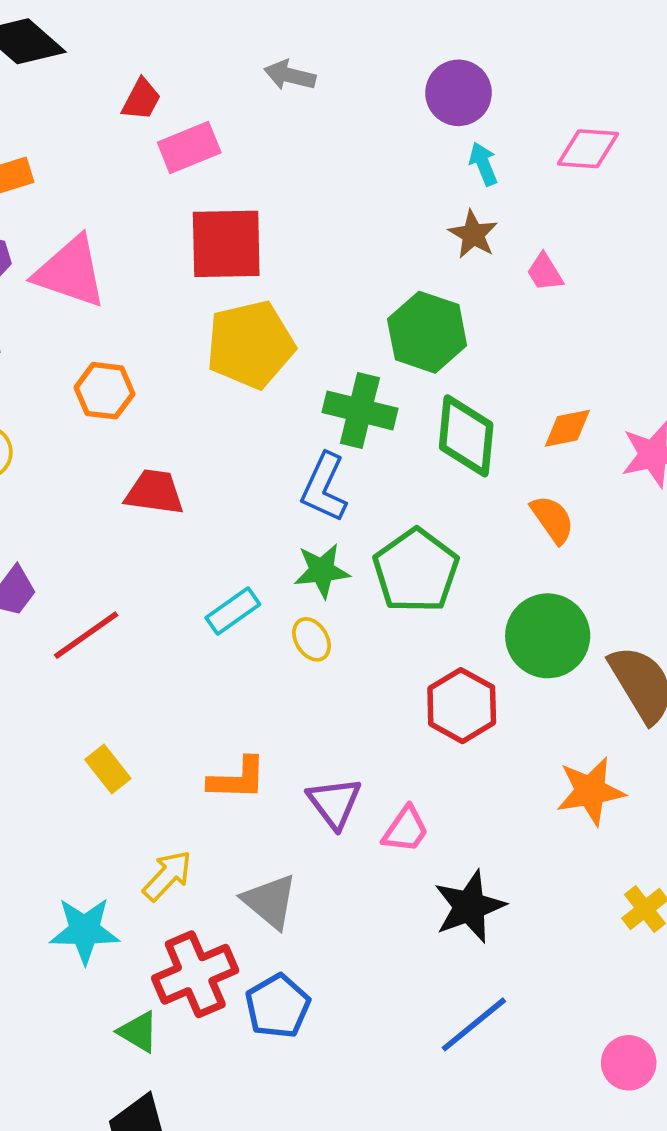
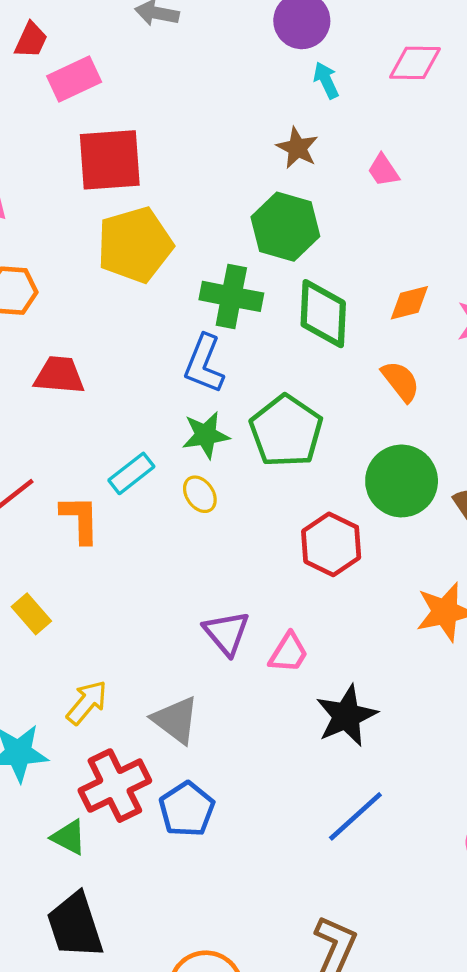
brown star: (473, 234) -> (297, 148), moved
orange L-shape: (237, 779) -> (80, 519), moved, turned -90

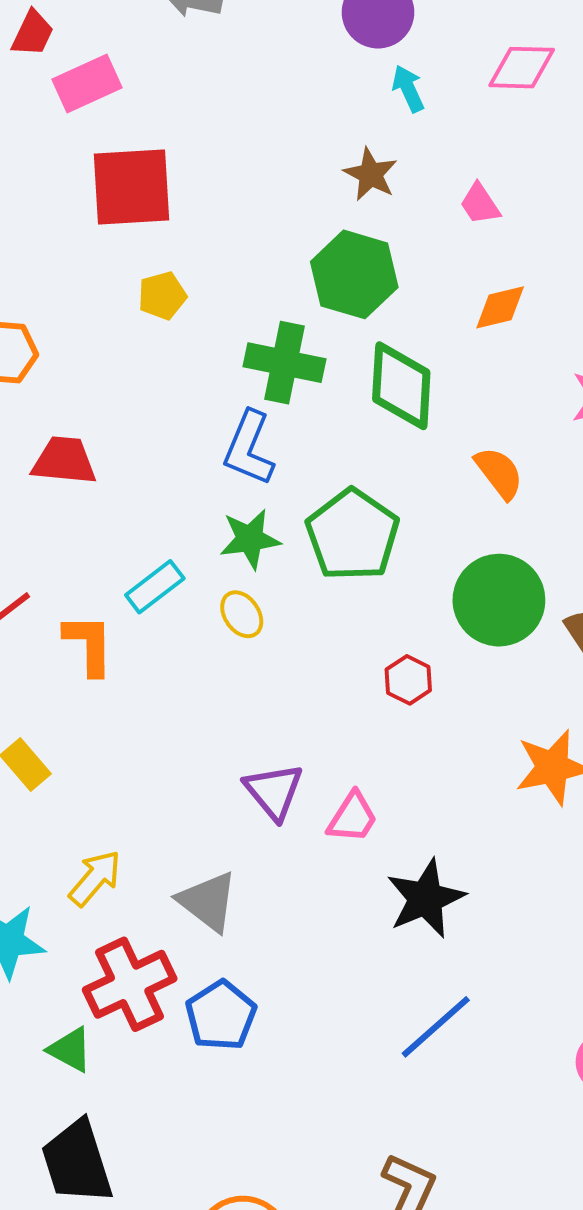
yellow pentagon: (135, 245) -> (162, 296), size x0.5
orange diamond: (409, 303) -> (500, 307), moved
red hexagon: (331, 544) -> (408, 680), size x0.6

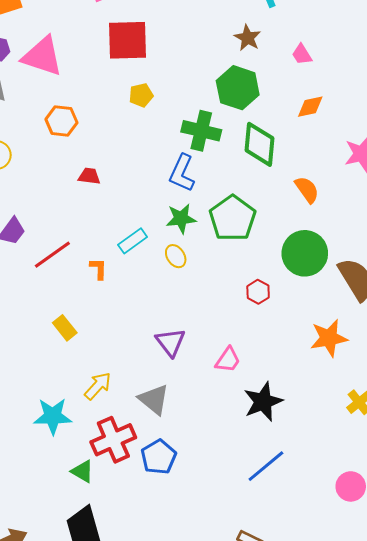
red trapezoid: (64, 461) -> (89, 176), size x0.7
orange L-shape: (89, 644) -> (98, 269), size x0.7
purple triangle: (274, 791) -> (170, 342), moved

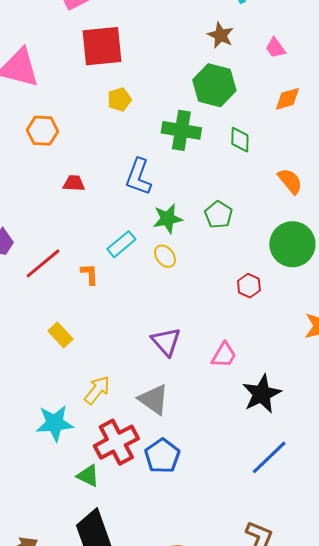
green diamond: (259, 144) -> (240, 140), size x0.6
blue L-shape: (182, 173) -> (139, 177), moved
green pentagon: (233, 218) -> (219, 215), size x0.6

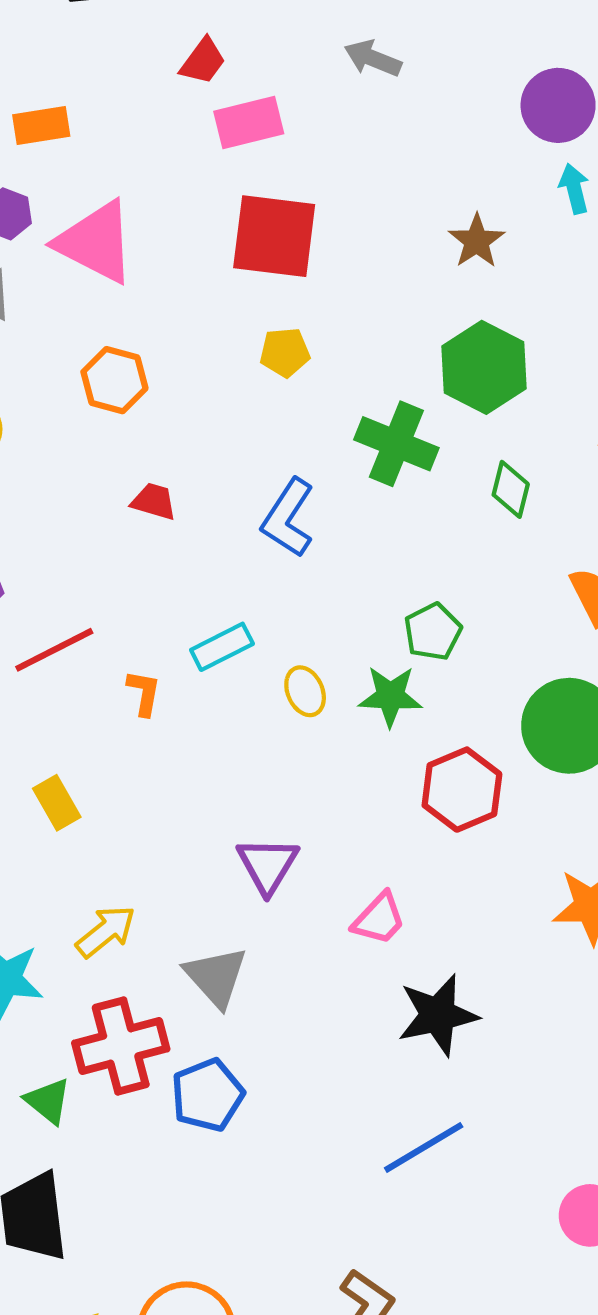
brown star: (221, 35) -> (477, 241), moved
green star: (168, 219) -> (390, 696), moved
red hexagon: (249, 286) -> (462, 790), size x1.6

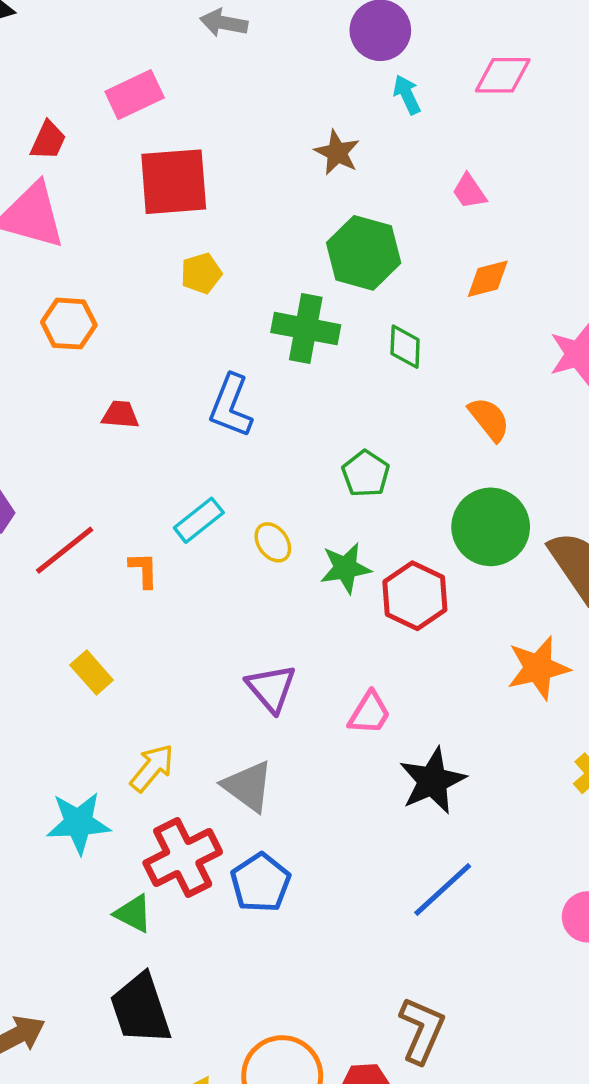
red trapezoid: (203, 61) -> (48, 140), moved
green star: (390, 696) -> (346, 568), moved

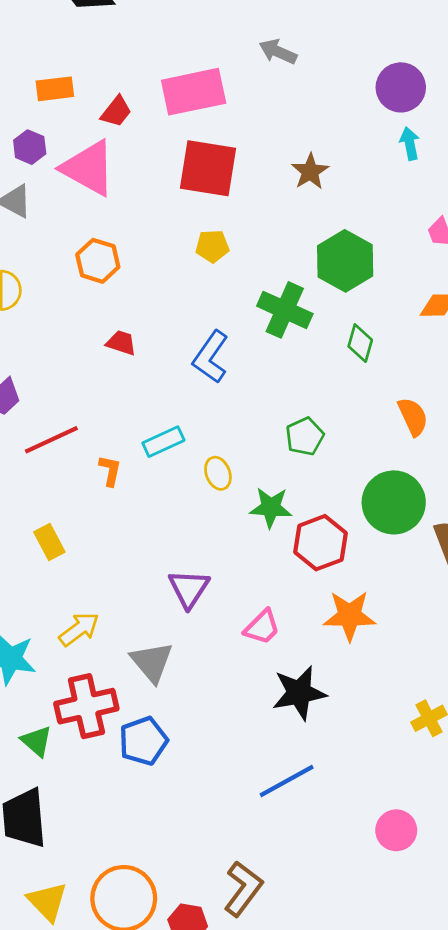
pink rectangle: (135, 95) -> (194, 92), size x1.4
brown star: (337, 153) -> (310, 172), moved
orange star: (538, 668) -> (349, 616), moved

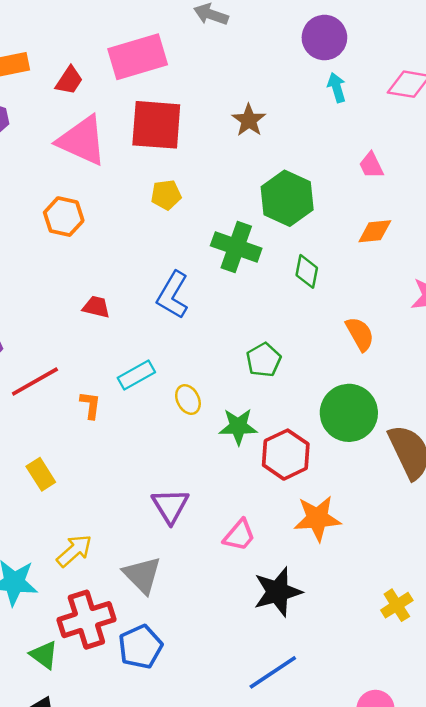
pink triangle: (89, 168) -> (82, 141), moved
red trapezoid: (121, 343) -> (96, 307), moved

